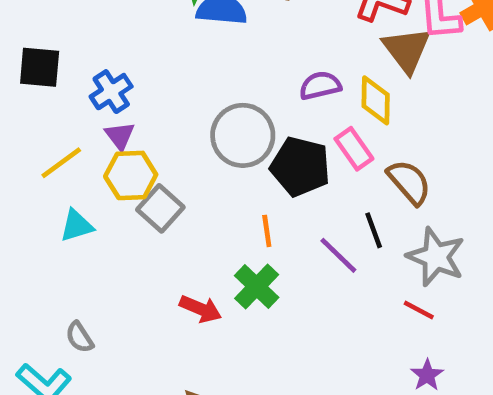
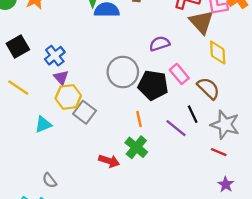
black square: (40, 67) -> (18, 47), turned -30
yellow diamond: (376, 100) -> (218, 52), moved
yellow line: (61, 163) -> (18, 88), moved, turned 75

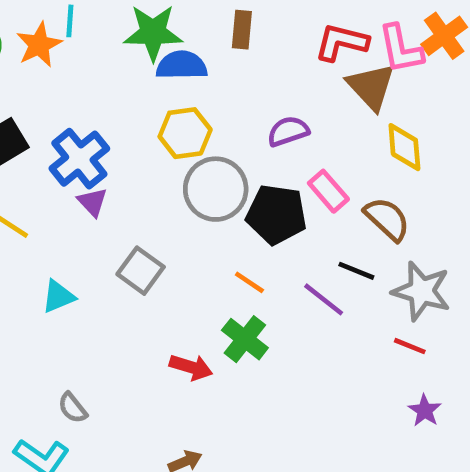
blue cross: (55, 56) -> (79, 159), size x1.4
yellow hexagon: (68, 97) -> (185, 133), moved
black line: (193, 114) -> (356, 271), turned -42
orange line: (139, 119) -> (249, 282), turned -42

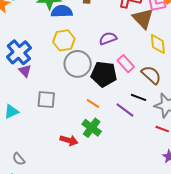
gray square: (141, 271) -> (46, 100), turned -30

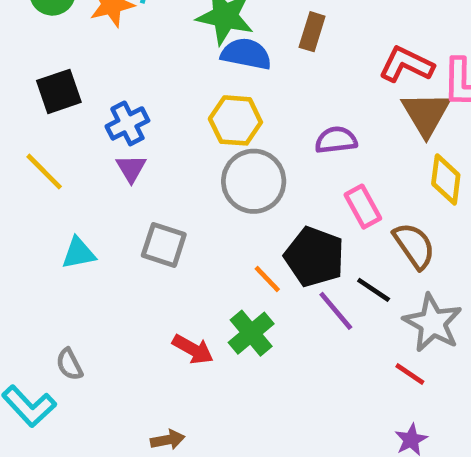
blue cross: (19, 52) -> (127, 123), size x0.7
black pentagon: (104, 74) -> (314, 257), moved

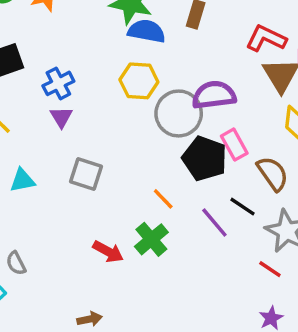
purple semicircle: (336, 140) -> (214, 95), size x1.4
gray circle: (254, 181) -> (179, 113), moved
black pentagon: (314, 257) -> (205, 158), moved

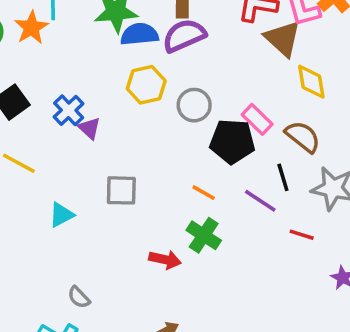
purple semicircle: (214, 95) -> (184, 36), moved
gray circle: (179, 113) -> (194, 105), size x0.7
purple triangle: (61, 117) -> (89, 128), moved
black line: (243, 207) -> (283, 177), turned 56
red line: (270, 269) -> (302, 235), moved

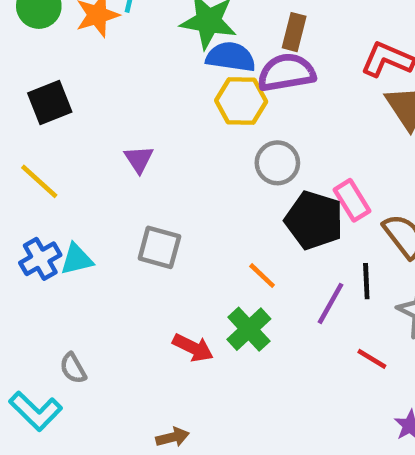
yellow hexagon: (146, 85) -> (241, 101), moved
blue cross: (69, 110) -> (40, 259), moved
purple line: (260, 201) -> (331, 303), turned 72

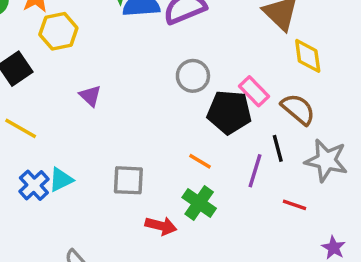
yellow hexagon: (241, 101) -> (58, 31), moved
gray square: (159, 247) -> (128, 180), moved

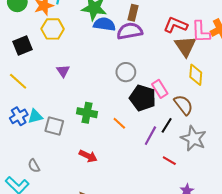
black line: (278, 148) -> (167, 125), turned 35
gray square: (128, 180) -> (54, 126), moved
green cross: (199, 203) -> (87, 113), moved, turned -36

